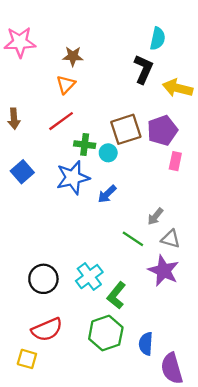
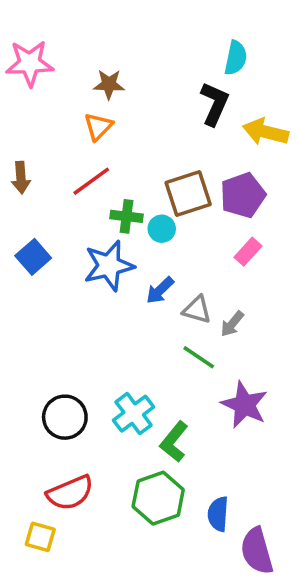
pink rectangle: (175, 161) -> (248, 252), moved, turned 30
gray triangle: (171, 239) -> (197, 310), moved

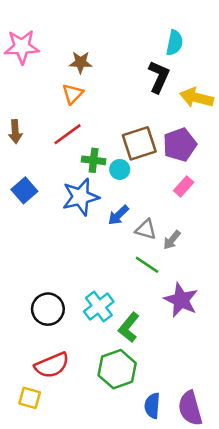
blue semicircle: (218, 514) -> (152, 406), moved

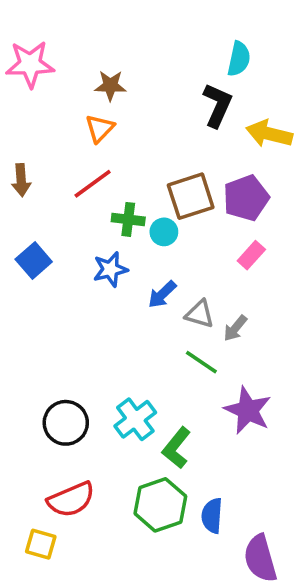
blue star: (81, 197) -> (110, 269), size x0.7
blue semicircle: (152, 406) -> (212, 516), moved

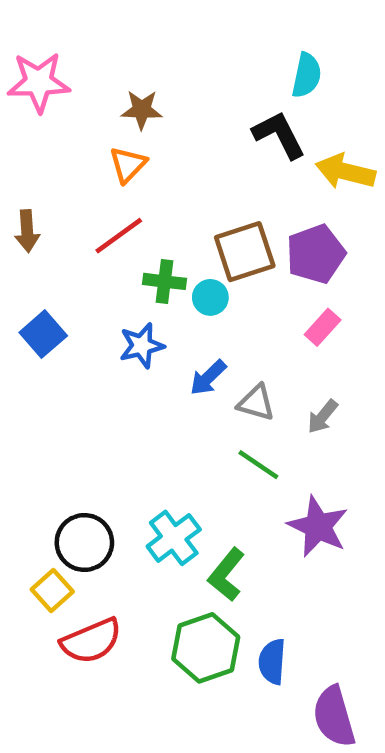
black L-shape: (217, 105) -> (279, 135), turned -51
gray arrow: (235, 328) -> (323, 417), moved
yellow square: (41, 544) -> (52, 591), moved, turned 32

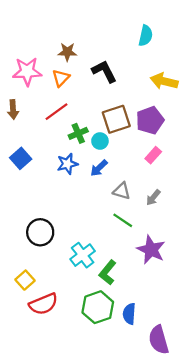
pink star: (39, 82) -> (27, 71), moved
black L-shape: (279, 135) -> (104, 71), moved
green cross: (165, 281) -> (78, 133), turned -30
blue arrow: (208, 378) -> (99, 168), moved
black circle: (84, 542) -> (40, 232), moved

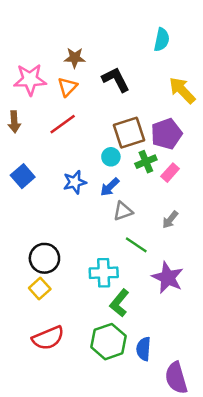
yellow arrow: (164, 81) -> (182, 90), turned 32
green cross: (78, 133) -> (146, 162), moved
gray triangle: (122, 191) -> (123, 211), moved, turned -36
cyan cross: (83, 255) -> (104, 273), moved, turned 35
yellow square: (25, 280) -> (40, 288), moved

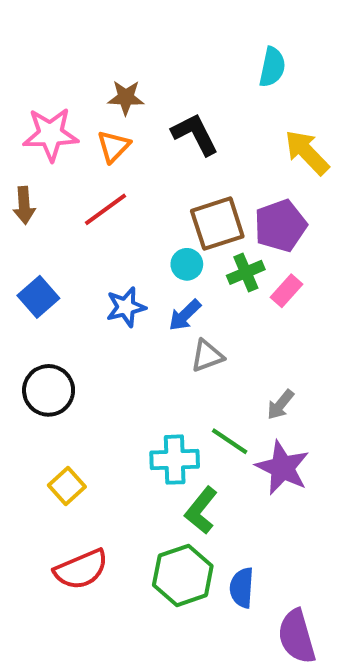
gray arrow: (170, 220) -> (280, 405), moved
green line: (136, 245) -> (230, 441), moved
black circle: (44, 258) -> (49, 390), moved

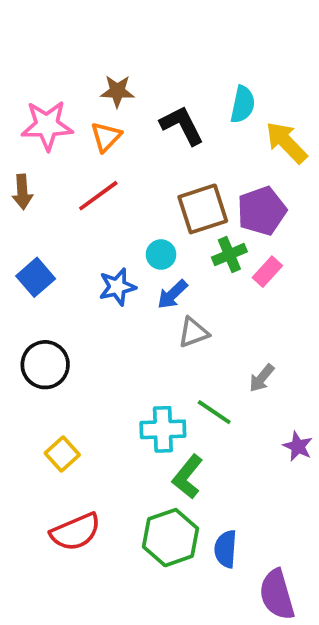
cyan semicircle: (272, 67) -> (243, 104), moved
cyan circle: (187, 264) -> (161, 255), moved
purple star: (282, 468) -> (298, 446), moved, size x0.6

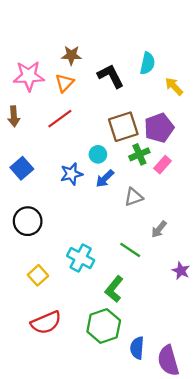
yellow arrow: (286, 142) -> (174, 86), size x0.7
gray triangle: (193, 332) -> (134, 197), moved
cyan cross: (163, 429) -> (81, 258), moved, turned 30
blue semicircle: (226, 549) -> (137, 348), moved

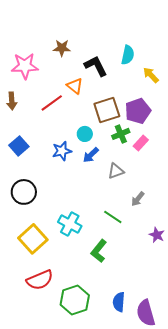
orange triangle: (64, 83) -> (75, 86), moved, turned -36
yellow square: (38, 275) -> (33, 239), size x1.6
green hexagon: (104, 326) -> (75, 300), moved

